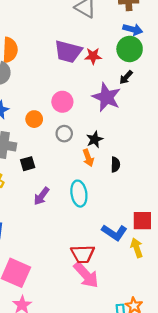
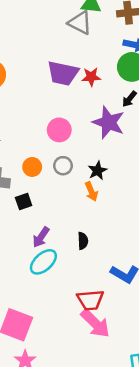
orange circle: (34, 119) -> (32, 167), moved
black semicircle: (115, 165) -> (83, 241), moved
cyan ellipse: (79, 194) -> (43, 262), moved, turned 60

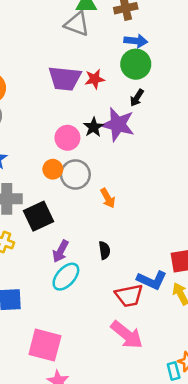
gray circle: (63, 166) -> (75, 174), size x1.5
orange circle: (32, 167) -> (53, 169), moved
black star: (98, 171) -> (93, 127), moved
black square: (24, 202) -> (38, 216), size x1.6
red trapezoid: (90, 300) -> (129, 296), moved

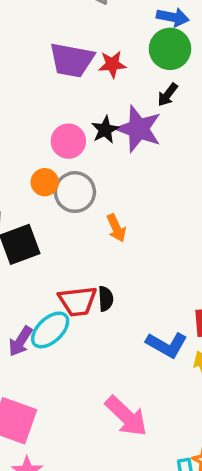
purple arrow: (61, 251) -> (20, 341), moved
red trapezoid: (129, 296) -> (78, 301), moved

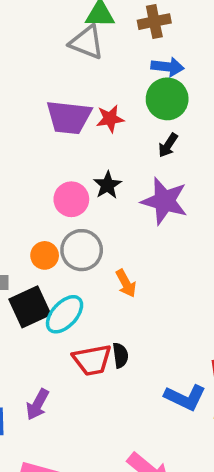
purple star: (139, 129) -> (164, 201), moved
orange circle: (45, 182) -> (45, 255), moved
cyan ellipse: (50, 330) -> (65, 314), moved

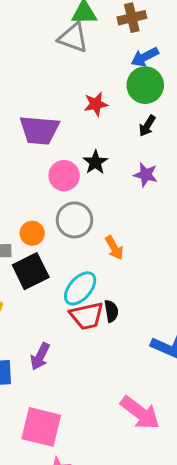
blue arrow: (168, 67) -> (145, 57), turned 148
purple trapezoid: (69, 117) -> (39, 130), moved
purple star: (164, 201) -> (146, 175), size x0.6
orange circle: (45, 255) -> (32, 233), moved
cyan ellipse: (65, 314) -> (80, 288), moved

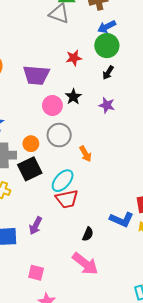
black semicircle: (111, 311) -> (88, 234), moved, turned 32
pink arrow: (140, 413) -> (85, 264), moved
pink square: (41, 427) -> (36, 273), size x0.6

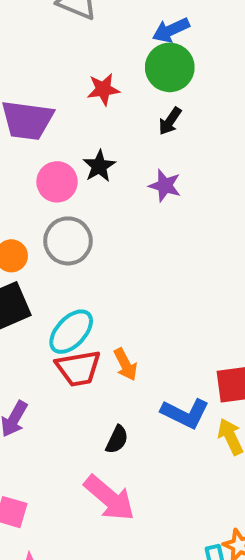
orange arrow: (85, 154) -> (125, 364), moved

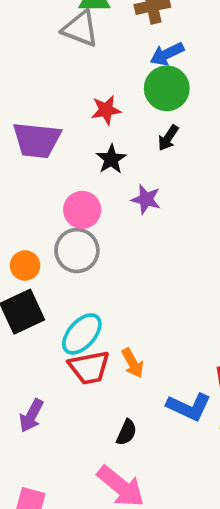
black star: (99, 166) -> (111, 159), moved
pink circle: (57, 182) -> (82, 210), moved
purple star: (165, 186) -> (146, 199), moved

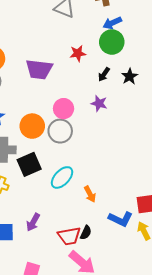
black arrow: (168, 138) -> (104, 74), moved
black star: (111, 159) -> (130, 76), moved
orange circle: (25, 265) -> (32, 126), moved, size x1.5
red trapezoid: (89, 368) -> (69, 236), moved

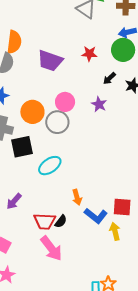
orange arrow: (90, 194) -> (77, 197), moved

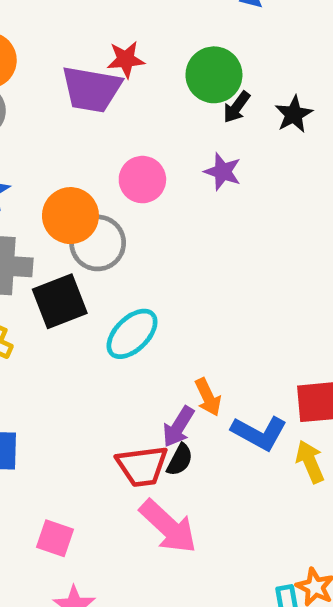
green circle: (123, 50) -> (214, 75), moved
red star: (89, 54) -> (126, 59), moved
gray circle: (57, 122) -> (98, 243), moved
purple arrow: (14, 201) -> (178, 427), moved

